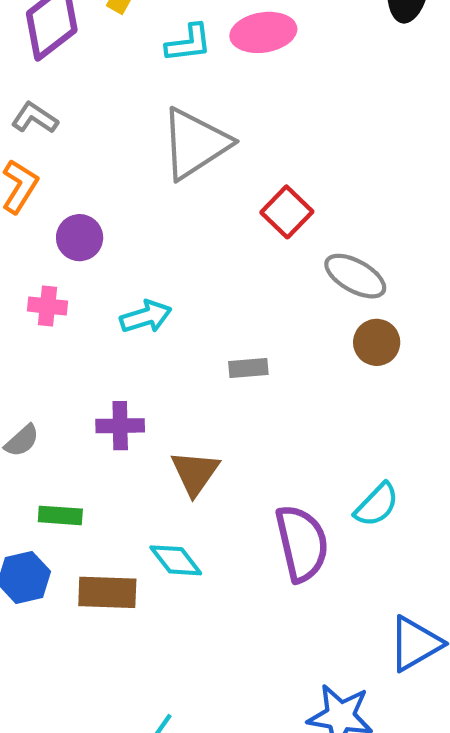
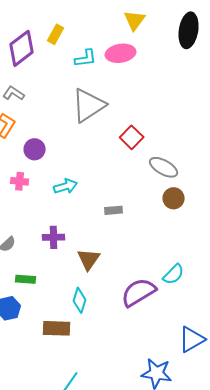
purple semicircle: (302, 543) -> (139, 292), turned -108
cyan diamond: (176, 560) -> (80, 300), turned 55
brown rectangle: (107, 592) -> (57, 328), moved

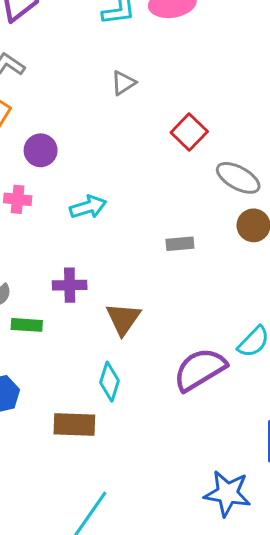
gray triangle: (89, 105) -> (123, 83), size x0.5
gray rectangle: (114, 210) -> (180, 244), moved
green rectangle: (26, 279) -> (27, 325), moved

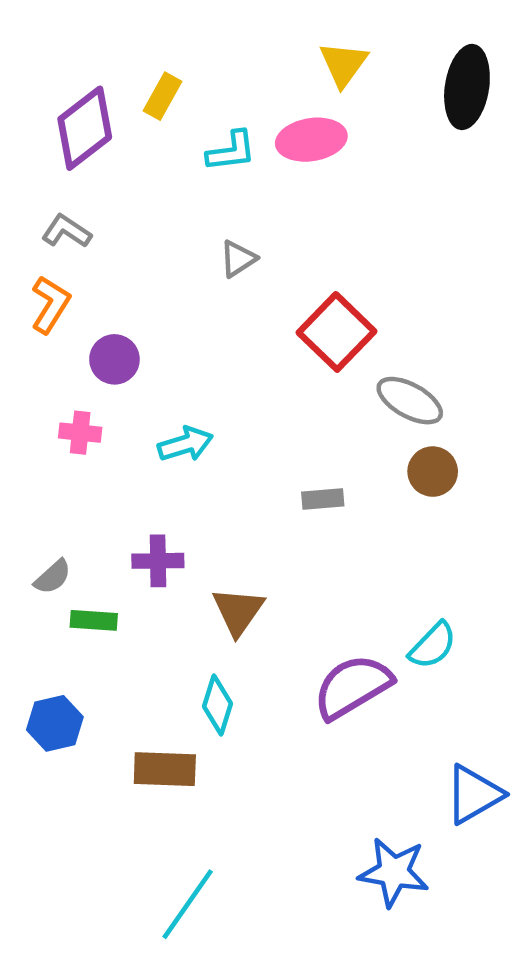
red square: (189, 132) -> (337, 332), size x1.4

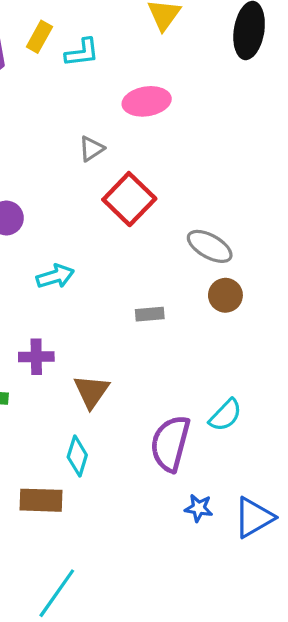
pink ellipse: (311, 140) -> (147, 101), moved
cyan L-shape: (231, 151) -> (82, 53), moved
red square: (337, 332) -> (129, 199), moved
purple semicircle: (353, 687) -> (170, 443), turned -44
blue star: (394, 872) -> (199, 508), moved, size x0.6

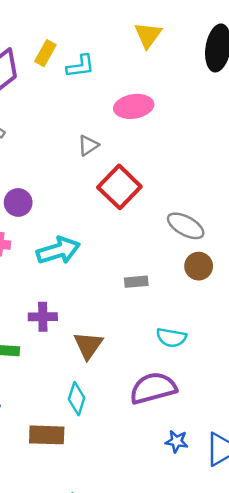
cyan arrow: (55, 276) -> (58, 251), size x1.4
cyan semicircle: (225, 415) -> (171, 338), moved, turned 56
purple semicircle: (170, 443) -> (153, 388), turned 60

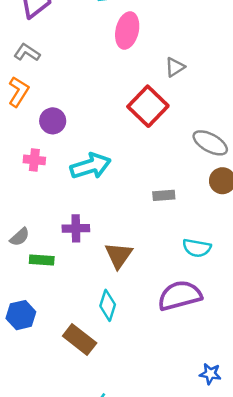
pink ellipse: (134, 106) -> (127, 30), moved, turned -68
gray triangle: (88, 145) -> (175, 67), moved
brown rectangle: (47, 435) -> (80, 340), turned 36
blue star: (177, 441) -> (210, 374), moved

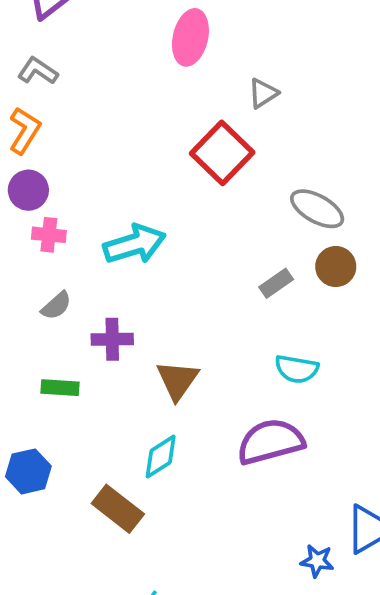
purple circle: (53, 121) -> (28, 190), moved
gray rectangle: (164, 195) -> (276, 283), moved, turned -30
gray semicircle: (20, 237) -> (56, 306), moved
cyan diamond: (108, 305) -> (161, 457), turned 40

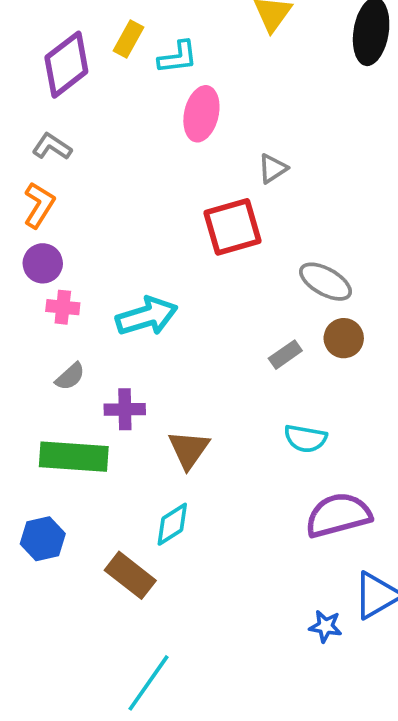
red square: (222, 153) -> (232, 227), turned 30
green rectangle: (60, 388) -> (74, 457), size x1.8
purple semicircle: (271, 442) -> (338, 515), moved

